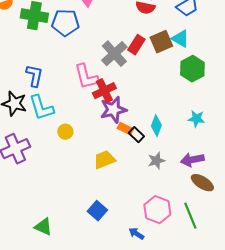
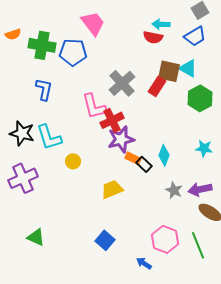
brown square: (161, 42) -> (169, 71), turned 35
red rectangle: (136, 45) -> (157, 86), moved
blue L-shape: (34, 76) -> (44, 89), moved
gray star: (156, 161) -> (174, 190), moved, turned -30
green triangle: (43, 227) -> (36, 237), moved

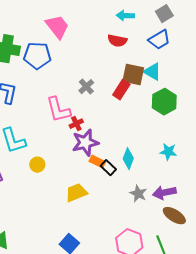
cyan arrow: (161, 24) -> (125, 16), moved
gray cross: (122, 83) -> (86, 87), size x0.6
red cross: (112, 120) -> (76, 124), size x0.6

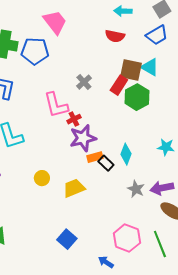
green hexagon: (164, 102) -> (137, 97), moved
orange rectangle: (97, 162) -> (95, 157), turned -42
yellow circle: (37, 165) -> (42, 178), moved

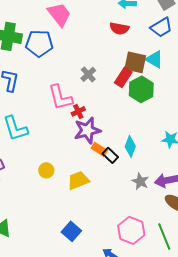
orange rectangle: (95, 157) -> (99, 149), turned 49

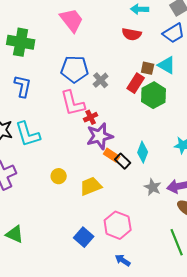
blue pentagon: (39, 43) -> (75, 69), moved
brown square: (135, 62) -> (148, 68), size x0.6
pink hexagon: (131, 230) -> (118, 225), moved

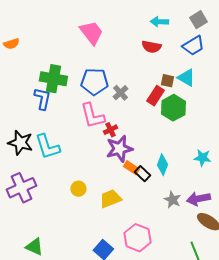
green cross: (21, 42) -> (53, 79), moved

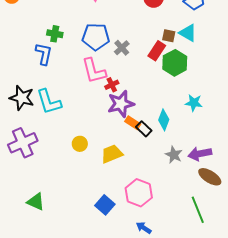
green cross: (53, 79) -> (55, 34), size x0.6
cyan star: (202, 158) -> (194, 103), moved

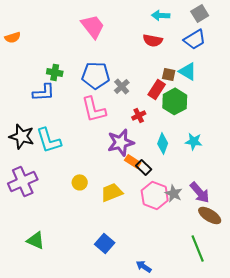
blue L-shape: (44, 54) -> (44, 92), turned 75
red cross: (112, 85) -> (139, 115), moved
cyan diamond: (164, 120) -> (163, 143), moved
purple arrow: (200, 154) -> (200, 192), turned -120
pink hexagon: (139, 193) -> (155, 195), moved

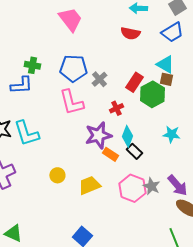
brown square: (169, 74) -> (166, 79), moved
cyan diamond: (163, 143) -> (127, 136), moved
black rectangle: (144, 167) -> (134, 151), moved

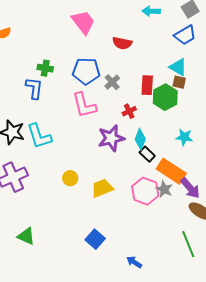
red semicircle: (130, 33) -> (122, 43), moved
red rectangle: (134, 82) -> (147, 85), turned -30
blue L-shape: (21, 85) -> (34, 88), turned -80
orange rectangle: (110, 154) -> (171, 171), moved, size x1.8

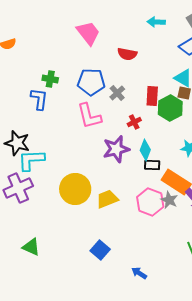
cyan L-shape: (39, 136) -> (31, 160), moved, turned 104
black rectangle: (147, 154) -> (152, 165), turned -42
yellow circle: (70, 178) -> (75, 189), size x2.0

